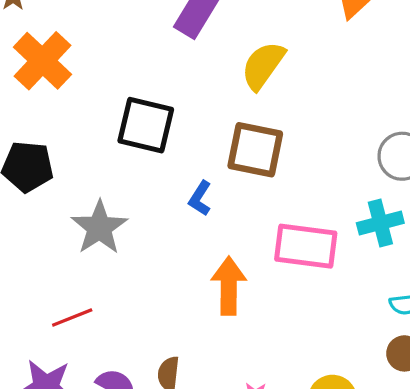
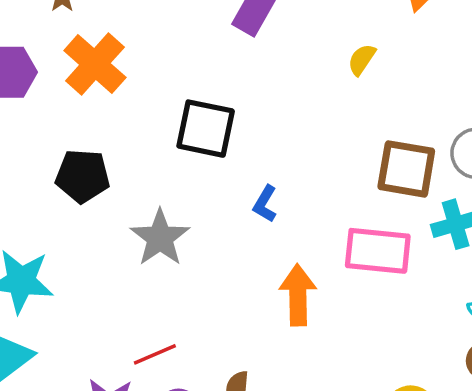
yellow semicircle: (263, 66) -> (362, 60), moved, size x0.6
brown square: (255, 150) -> (406, 169), moved
red line: (72, 318) -> (155, 354), moved

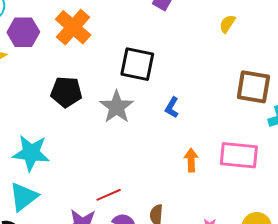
gray star: (160, 238) -> (117, 107), moved
pink rectangle: (378, 251) -> (239, 155), moved
orange arrow: (298, 295) -> (191, 160), size x0.7

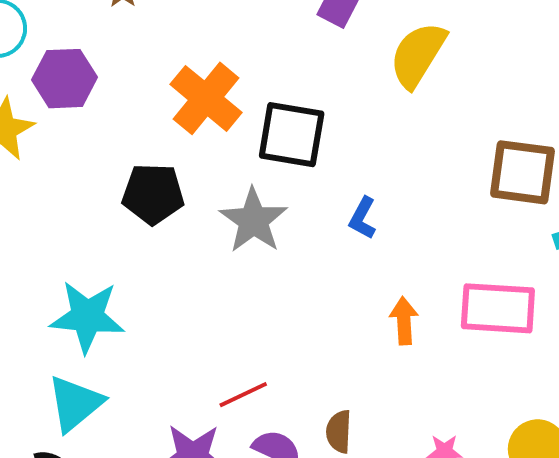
yellow semicircle: (227, 24) -> (418, 55), moved, size x1.8
orange cross: (73, 27) -> (206, 98), moved

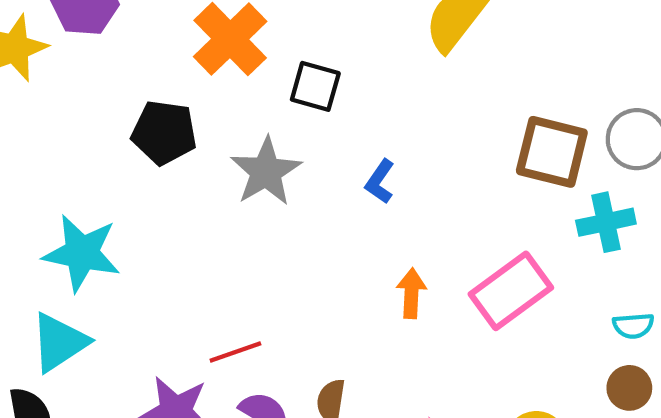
black square: (292, 135) -> (315, 86), size x0.7
pink rectangle: (498, 308) -> (511, 291), turned -46

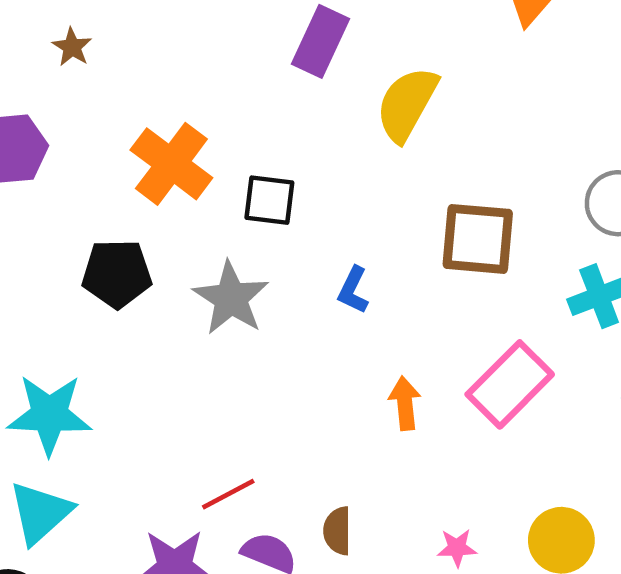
brown square: (552, 152) -> (478, 239), moved

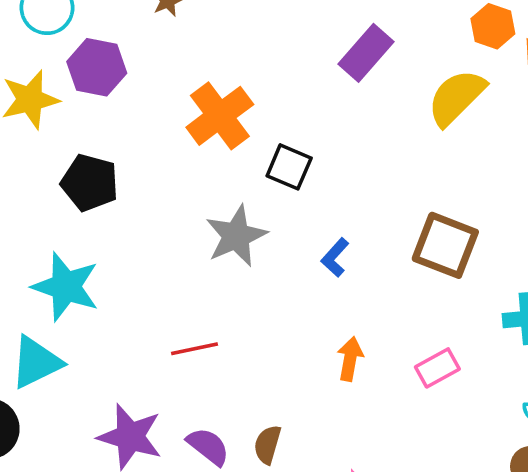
yellow semicircle: (407, 104) -> (456, 97), moved
black pentagon: (117, 274) -> (90, 183), moved
pink rectangle: (510, 384) -> (437, 368), size x0.6
red line: (228, 494) -> (194, 349), moved

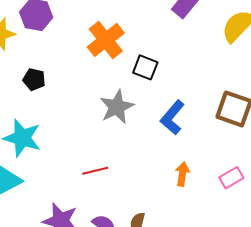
black pentagon: (90, 183) -> (34, 79), size x0.7
blue L-shape: (335, 257) -> (172, 117), size x1.6

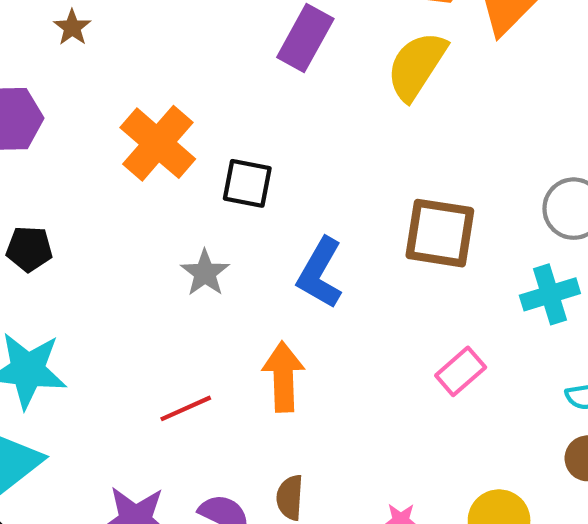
gray star: (117, 107) -> (205, 273), size x0.7
orange arrow: (182, 174) -> (283, 377), moved, size x1.4

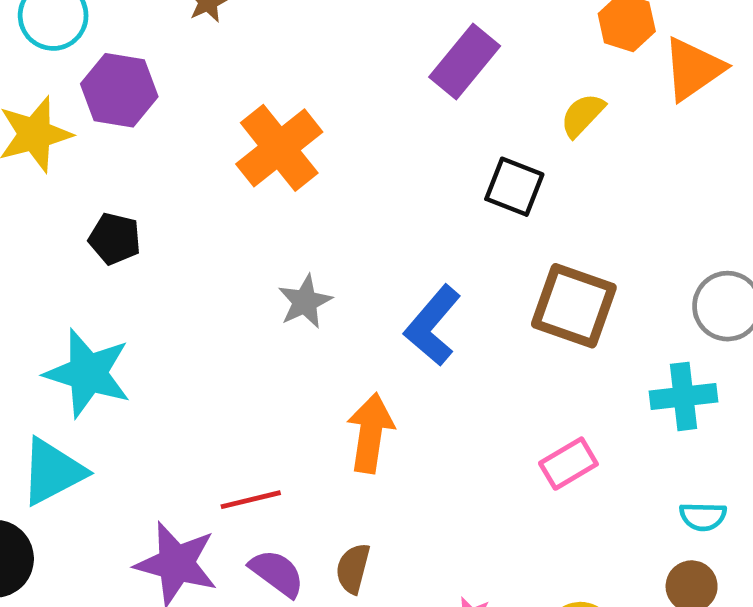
yellow semicircle: (417, 66) -> (582, 115), size x0.6
black square: (247, 183) -> (514, 187), moved
red line: (186, 408) -> (251, 500), moved

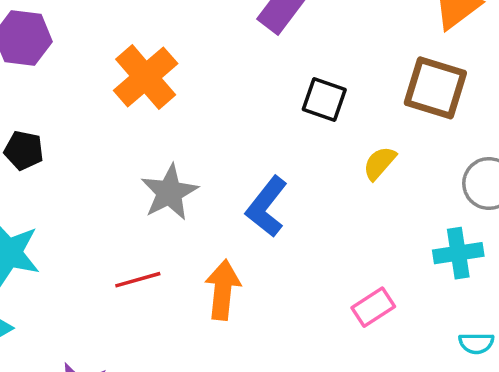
yellow semicircle: (582, 115) -> (380, 163), moved
gray star: (305, 302) -> (169, 192), size x1.4
brown square: (574, 306) -> (435, 88), moved
red line: (251, 500) -> (138, 280), moved

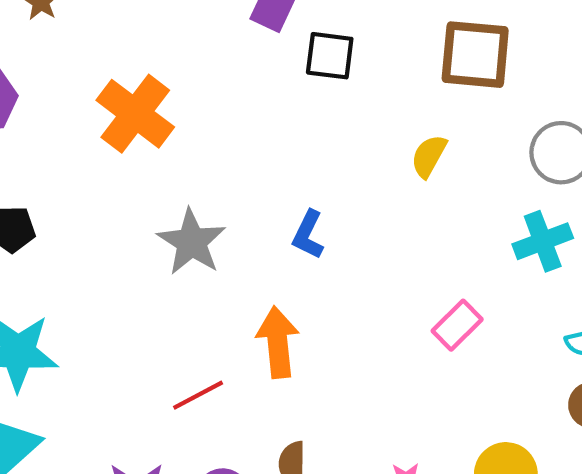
black square: (324, 99) -> (330, 56), moved
blue L-shape: (267, 207) -> (308, 235), size x0.7
red line: (138, 280) -> (198, 395), moved

